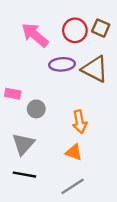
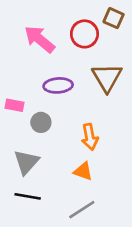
brown square: (101, 28) -> (114, 18), moved
purple ellipse: (62, 64) -> (58, 85), moved
brown triangle: (95, 69) -> (107, 78), turned 32

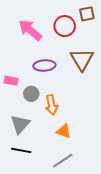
brown square: (114, 18) -> (87, 14), turned -35
orange arrow: (90, 137) -> (52, 105), moved

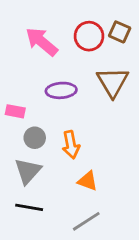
brown square: (87, 14) -> (120, 32), moved, turned 35
gray circle: (31, 94) -> (35, 138), moved

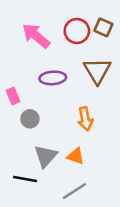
pink rectangle: (15, 111) -> (13, 96), turned 56
orange arrow: (71, 145) -> (85, 119), moved
gray triangle: (28, 171) -> (46, 156), moved

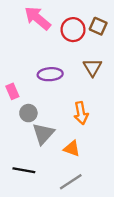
pink arrow: (36, 36) -> (38, 18), moved
brown triangle: (97, 71) -> (92, 67), size x0.7
gray triangle: (46, 156) -> (43, 134), moved

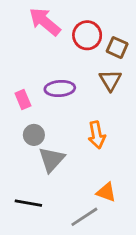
brown square: (98, 26) -> (117, 48), moved
pink rectangle: (12, 91) -> (23, 99), moved
orange triangle: (72, 149) -> (106, 192), moved

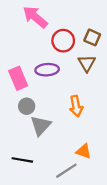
red circle: (87, 35) -> (63, 41), moved
pink rectangle: (23, 99) -> (18, 78), size x1.5

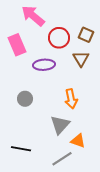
pink rectangle: (18, 78) -> (17, 45), moved
gray triangle: (41, 126) -> (60, 125), moved

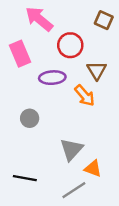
brown square: (86, 35) -> (104, 20), moved
orange arrow: (71, 99) -> (85, 96), moved, turned -30

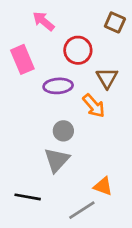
pink arrow: (39, 19) -> (44, 21), size x0.7
gray circle: (30, 118) -> (63, 131), moved
gray triangle: (71, 149) -> (57, 160), moved

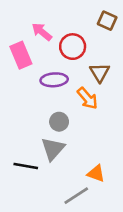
pink arrow: (44, 21) -> (42, 32), moved
black line: (28, 197) -> (26, 166), moved

